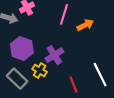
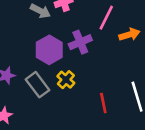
purple cross: (54, 55) -> (80, 42), moved

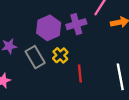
red line: (103, 103) -> (80, 73), moved

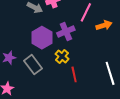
yellow cross: (60, 55) -> (62, 56), moved

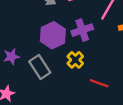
red line: (74, 74) -> (99, 83), moved, turned -63

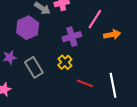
purple hexagon: (53, 35) -> (28, 28), moved

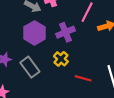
purple hexagon: (28, 28) -> (35, 33), moved

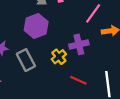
purple cross: (65, 32) -> (79, 44), moved

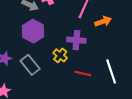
purple cross: (79, 44) -> (76, 40), turned 30

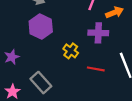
purple cross: (76, 40) -> (98, 33), moved
gray rectangle: (30, 65) -> (41, 83), moved

